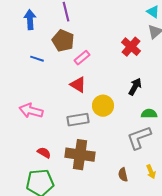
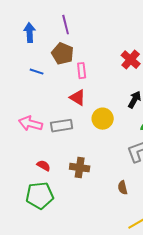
pink rectangle: (82, 58) -> (82, 71), turned -56
gray rectangle: (78, 120) -> (62, 126), moved
brown cross: (80, 155) -> (80, 168), size x0.7

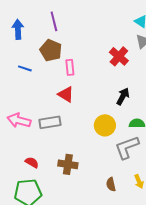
yellow circle: (103, 119) -> (105, 125), moved

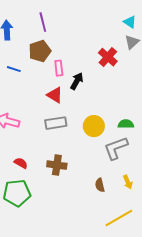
brown pentagon: (51, 50) -> (40, 51), turned 30
black arrow: (123, 96) -> (77, 81), moved
gray rectangle: (50, 122) -> (56, 123), moved

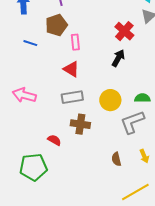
black arrow: (77, 81) -> (118, 58), moved
red semicircle: (21, 163) -> (54, 140), moved
brown cross: (57, 165) -> (80, 124), moved

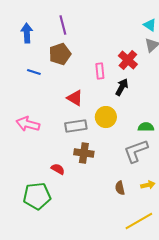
pink rectangle: (75, 42) -> (100, 71), moved
yellow circle: (110, 100) -> (106, 117), moved
yellow arrow: (144, 156) -> (148, 185), turned -80

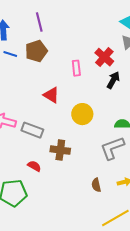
blue line: (34, 72) -> (10, 54), moved
black arrow: (122, 87) -> (113, 80), moved
gray rectangle: (76, 126) -> (32, 130), moved, turned 30

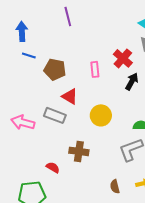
purple line: (39, 22) -> (68, 16), moved
brown pentagon: (36, 51) -> (55, 69), moved, turned 30
gray rectangle: (32, 130) -> (55, 115), moved

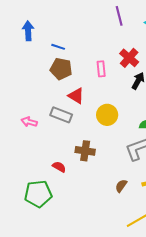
purple line: (68, 16) -> (119, 16), moved
blue line: (29, 55) -> (58, 47), moved
pink arrow: (23, 122) -> (29, 122), size x0.7
brown semicircle: (115, 186) -> (121, 186), turned 48

